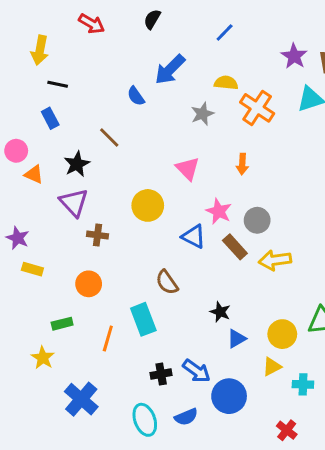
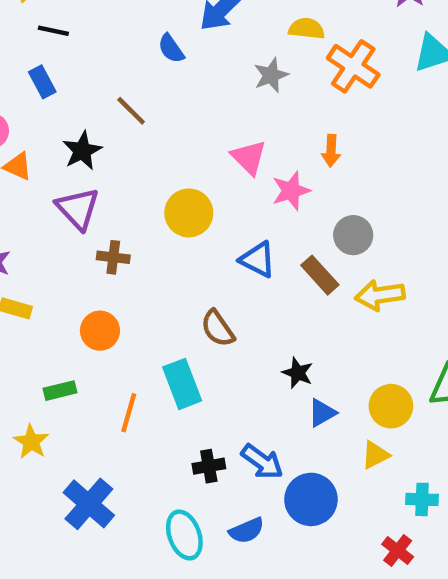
pink star: (219, 211) -> (291, 191), moved, turned 30
cyan cross: (303, 384) -> (422, 499), moved

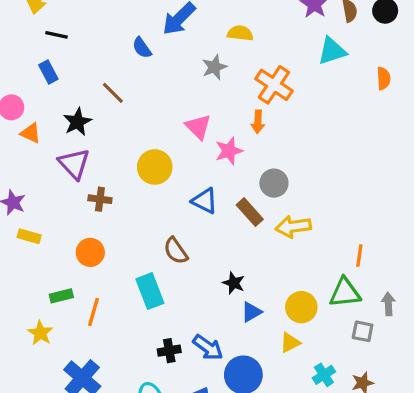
orange cross: (353, 66) -> (274, 85), moved
orange line: (129, 413) -> (94, 312), moved
cyan cross: (422, 499) -> (324, 375), turned -35

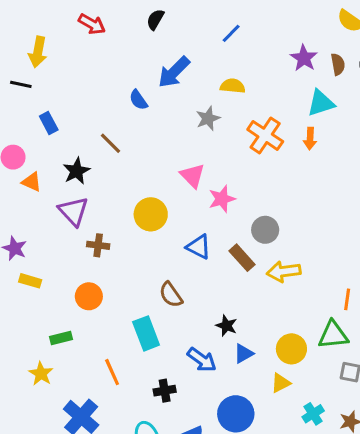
black line: (56, 35) -> (21, 84), moved
orange arrow: (258, 122) -> (310, 139), moved
orange line: (94, 312) -> (112, 372), moved, turned -40
blue arrow: (208, 347) -> (202, 360), moved

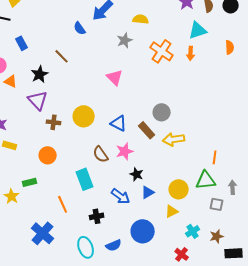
pink star: (222, 199) -> (125, 151), moved
yellow circle: (151, 214) -> (84, 116), moved
yellow star: (41, 374) -> (12, 196), moved

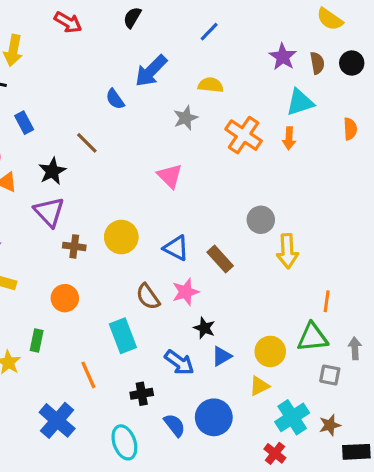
gray circle: (162, 112) -> (261, 220), moved
yellow arrow: (174, 139) -> (287, 251), moved, turned -85
green rectangle: (30, 182) -> (37, 340), turned -64
cyan cross: (193, 231) -> (292, 417), size x1.5
blue semicircle: (114, 245) -> (175, 425), moved, turned -105

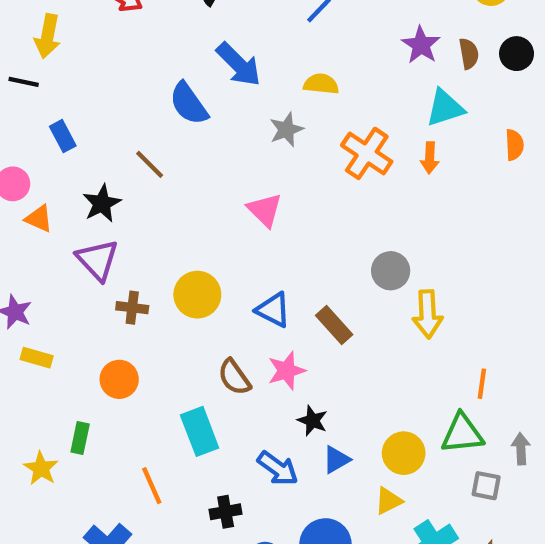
blue arrow: (151, 71) -> (239, 64), turned -90
blue semicircle: (115, 99) -> (189, 104), size x1.5

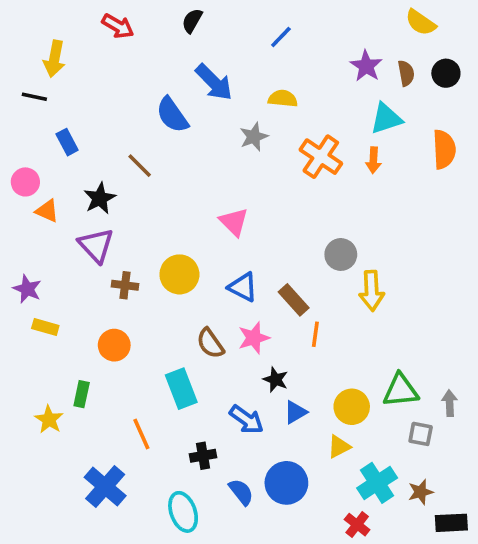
orange semicircle: (514, 145) -> (444, 149), size x1.5
pink triangle: (265, 210) -> (234, 222), moved
orange line: (482, 384) -> (315, 334), moved

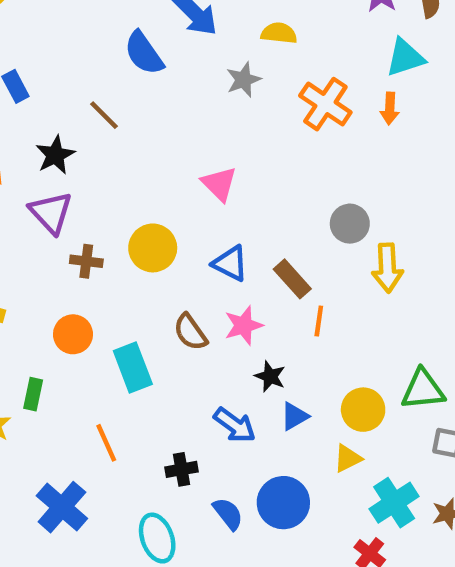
cyan rectangle: (181, 389) -> (133, 368), moved

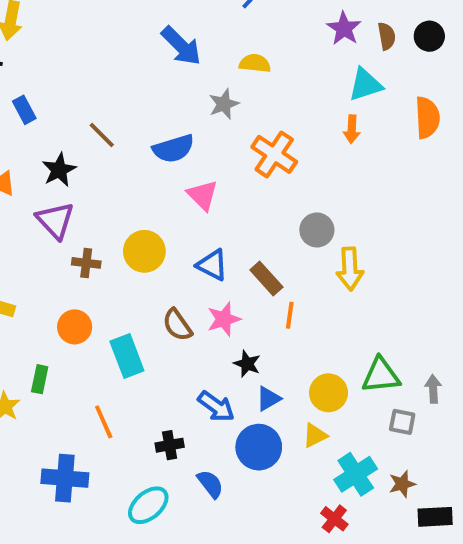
blue semicircle: (144, 53) -> (173, 149), moved, turned -72
orange cross: (325, 104) -> (274, 154), moved
blue circle: (283, 503) -> (259, 447), moved
blue cross: (62, 507) -> (65, 478), turned -36
cyan ellipse: (157, 538) -> (148, 505), turned 69

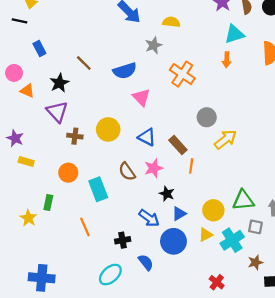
yellow arrow: (350, 269) -> (226, 139), turned -125
cyan cross: (356, 474) -> (232, 240), moved
blue cross: (65, 478) -> (42, 278), moved

